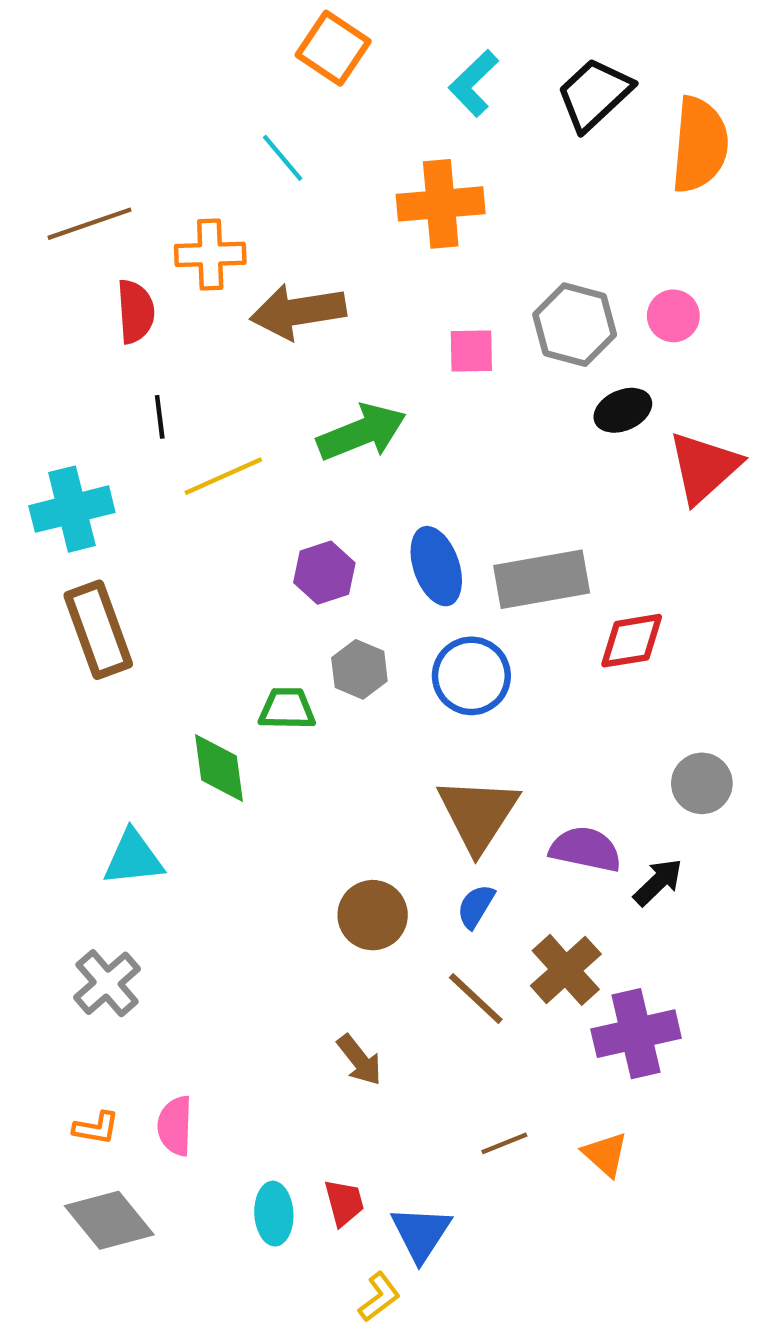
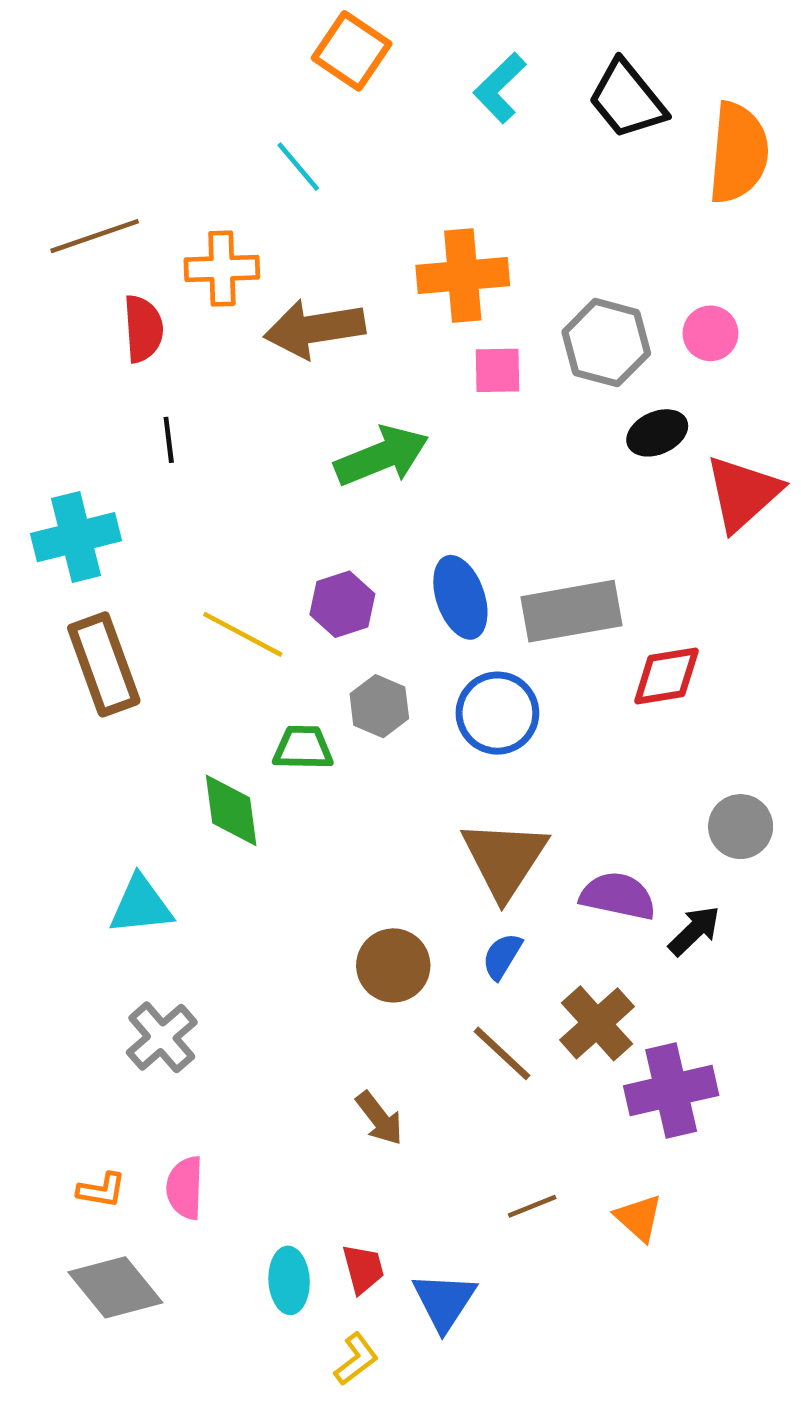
black trapezoid: (594, 94) -> (627, 99), turned -86
orange cross: (441, 204) -> (463, 275), moved
yellow line: (223, 476) -> (243, 634), moved, turned 52
gray cross: (107, 983) -> (162, 1037), moved
yellow L-shape: (379, 1297) -> (356, 1359), moved

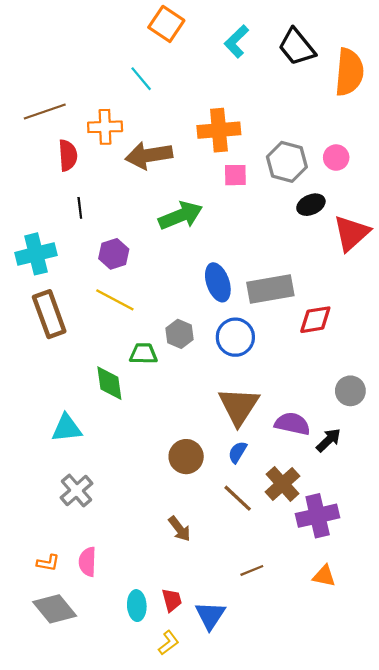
purple hexagon: (342, 604) -> (114, 254), moved
orange triangle: (639, 1218) -> (324, 576), moved, turned -30

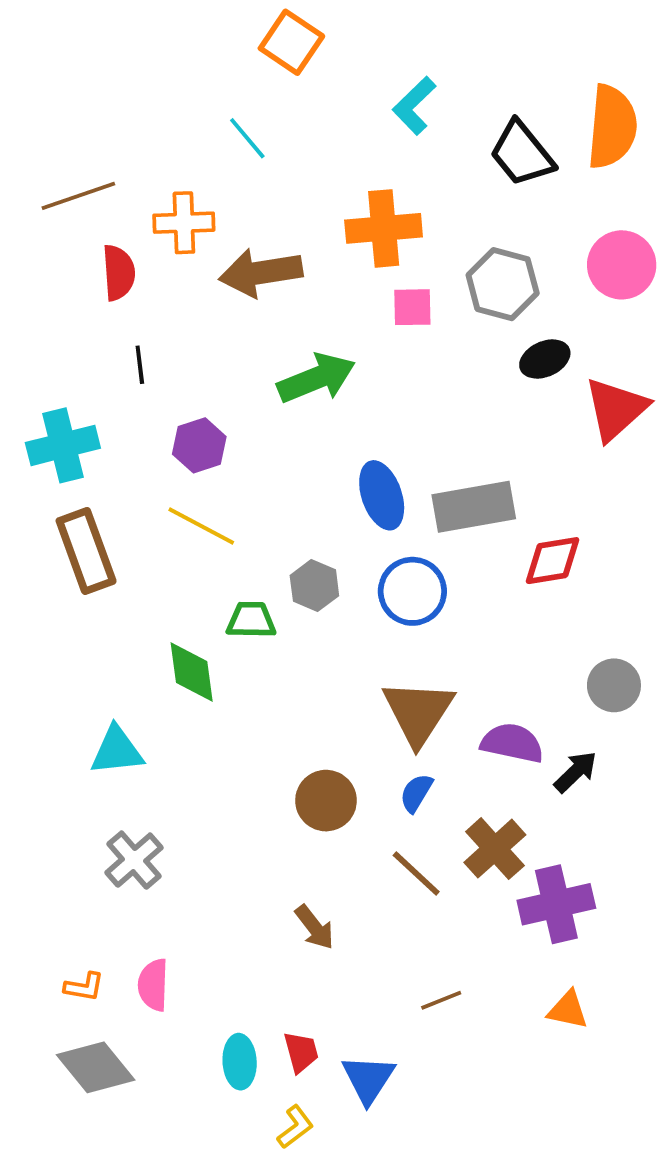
cyan L-shape: (236, 41) -> (414, 106), moved
black trapezoid: (297, 47) -> (522, 154), moved
pink circle: (336, 158) -> (622, 265), moved, size x1.5

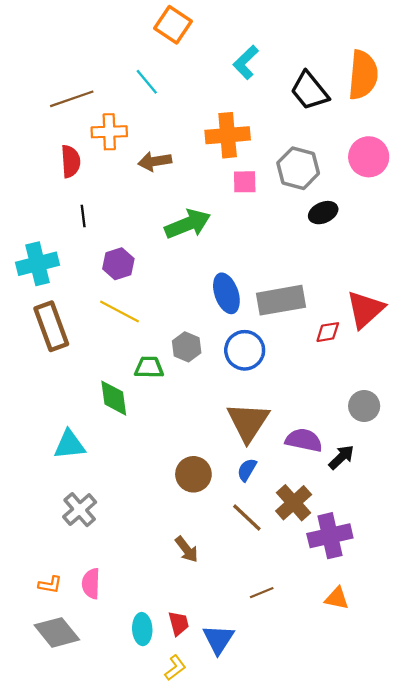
brown line: (78, 196) -> (72, 99), moved
brown arrow: (261, 273) -> (155, 161), size x0.7
red triangle: (616, 409) -> (365, 309), moved
red diamond: (553, 561) -> (328, 332), size x0.7

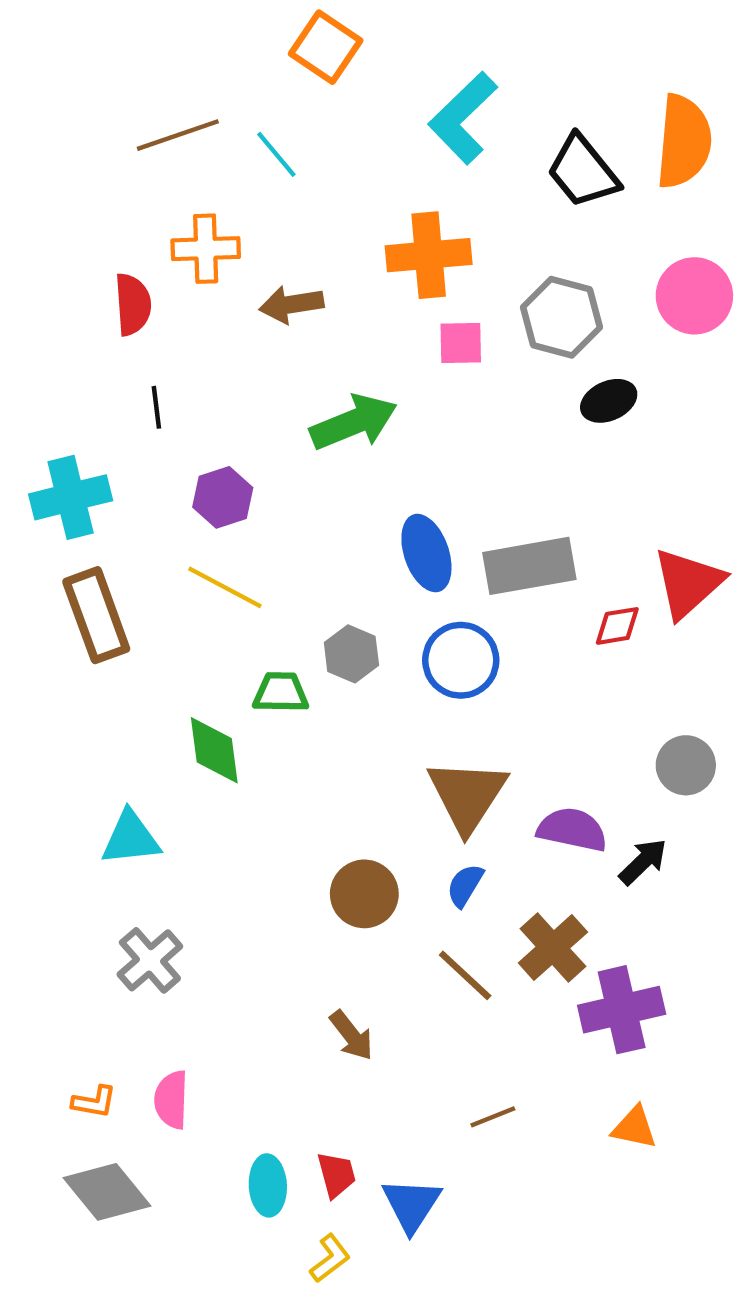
cyan L-shape: (246, 62) -> (463, 118), size x1.4
brown line: (72, 99) -> (178, 135), moved

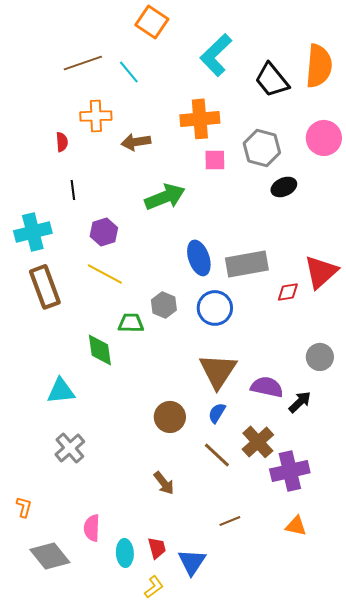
red semicircle: (133, 304) -> (62, 142), size x0.7
pink semicircle: (171, 1100) -> (92, 528), moved
orange L-shape: (94, 1102) -> (24, 507), moved, turned -85

